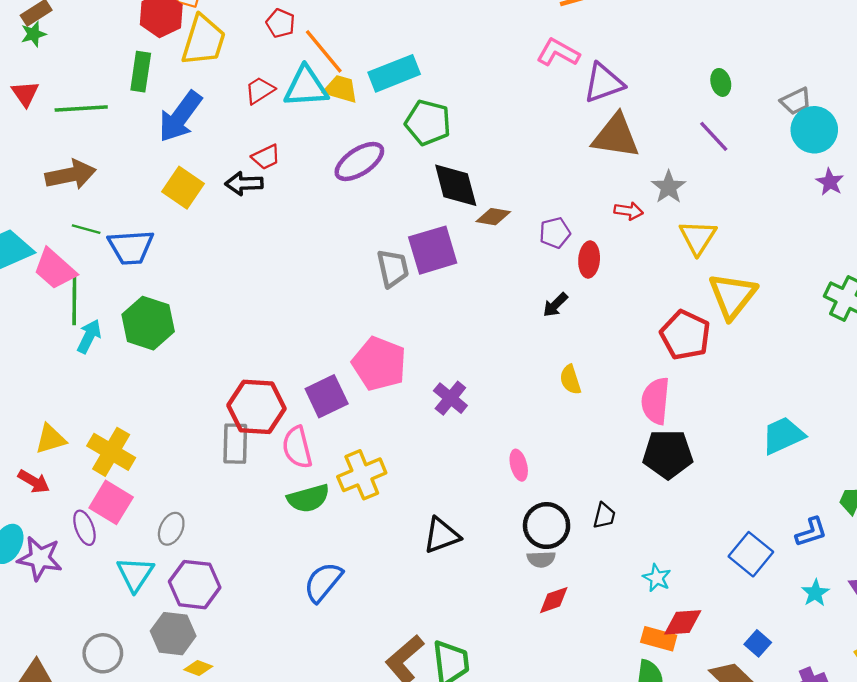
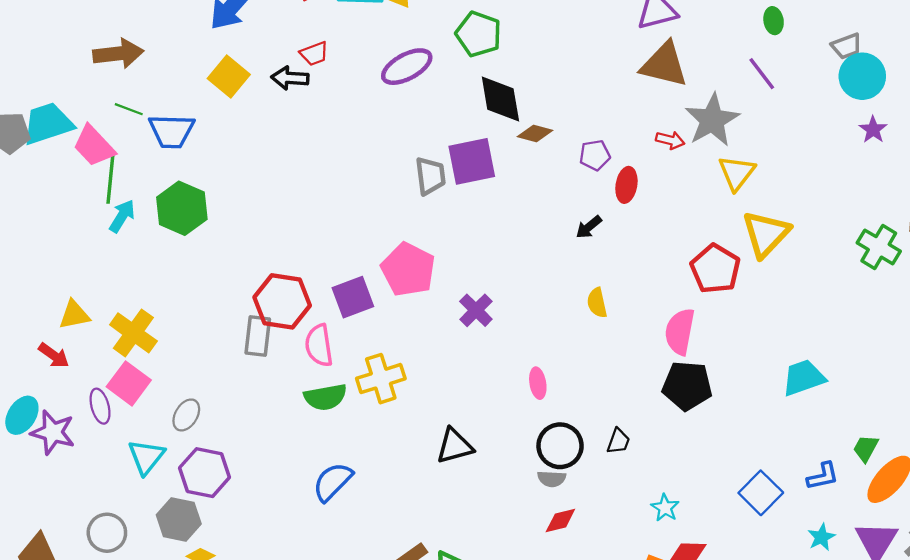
gray star: (669, 187) -> (712, 120), size x1.6

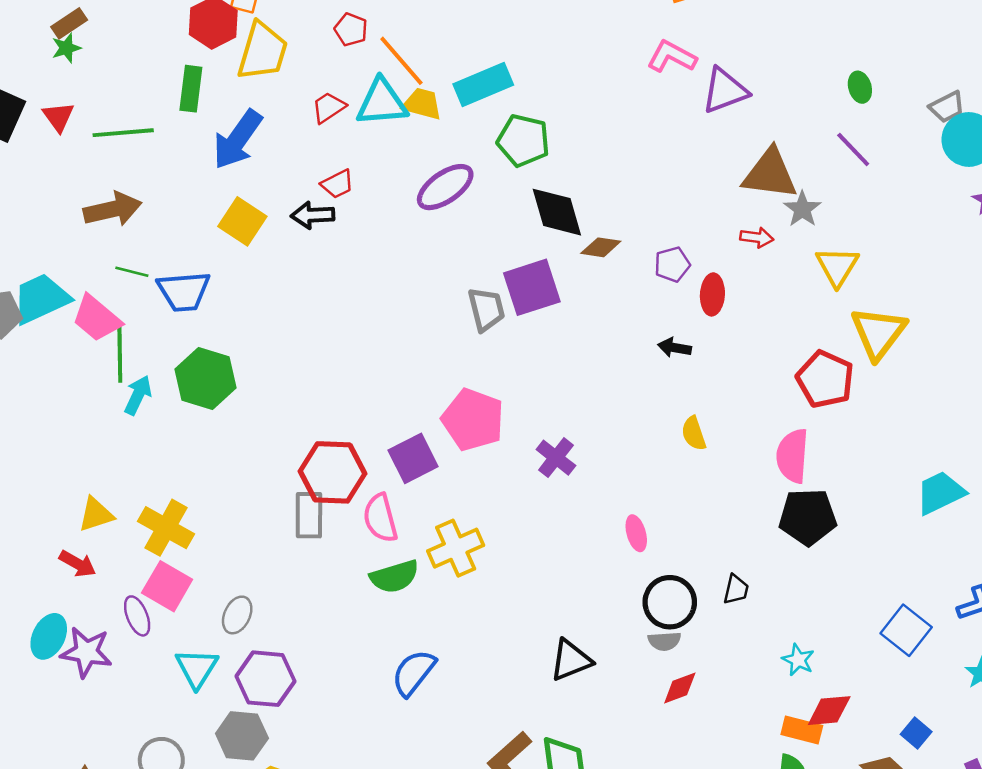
brown triangle: (664, 65) -> (770, 174), moved
gray star: (712, 120) -> (802, 209), size x0.6
black arrow: (589, 227) -> (675, 348), turned 56
black triangle: (455, 446) -> (571, 660), moved

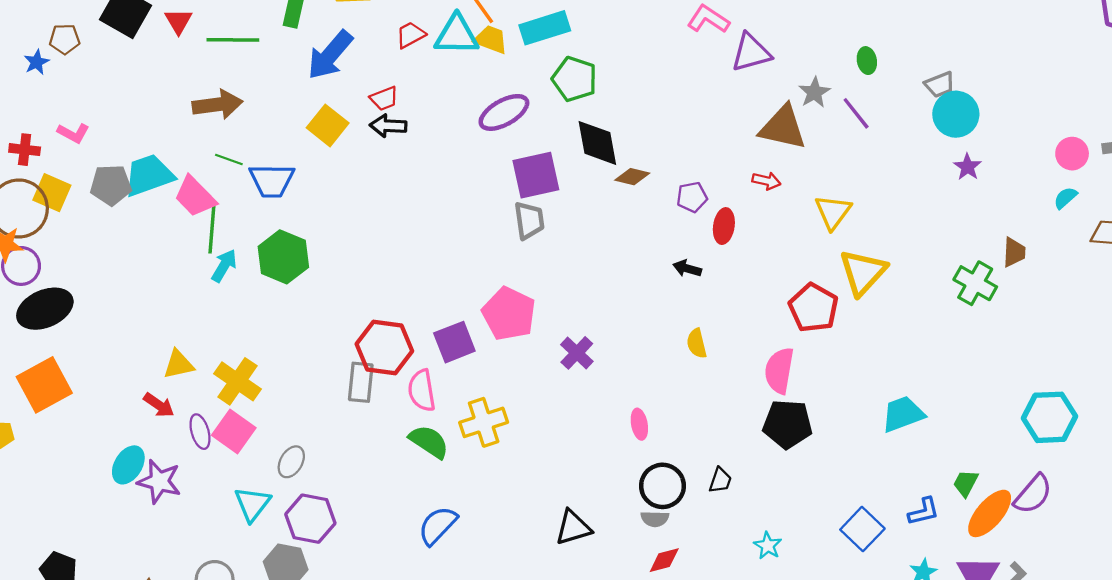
red trapezoid: (337, 184) -> (384, 98), moved
gray star: (802, 209) -> (814, 92), moved
purple square: (532, 287) -> (536, 175), moved
green semicircle: (394, 577) -> (429, 442), turned -135
purple ellipse: (137, 616) -> (200, 432), moved

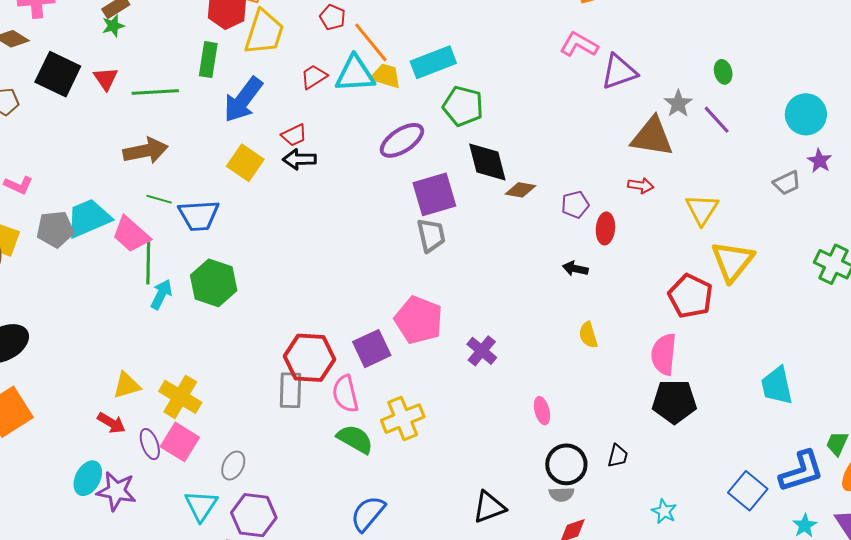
gray trapezoid: (940, 85) -> (787, 183), moved
cyan trapezoid: (903, 414) -> (777, 386), turned -78
blue L-shape: (924, 511) -> (801, 471), size x1.6

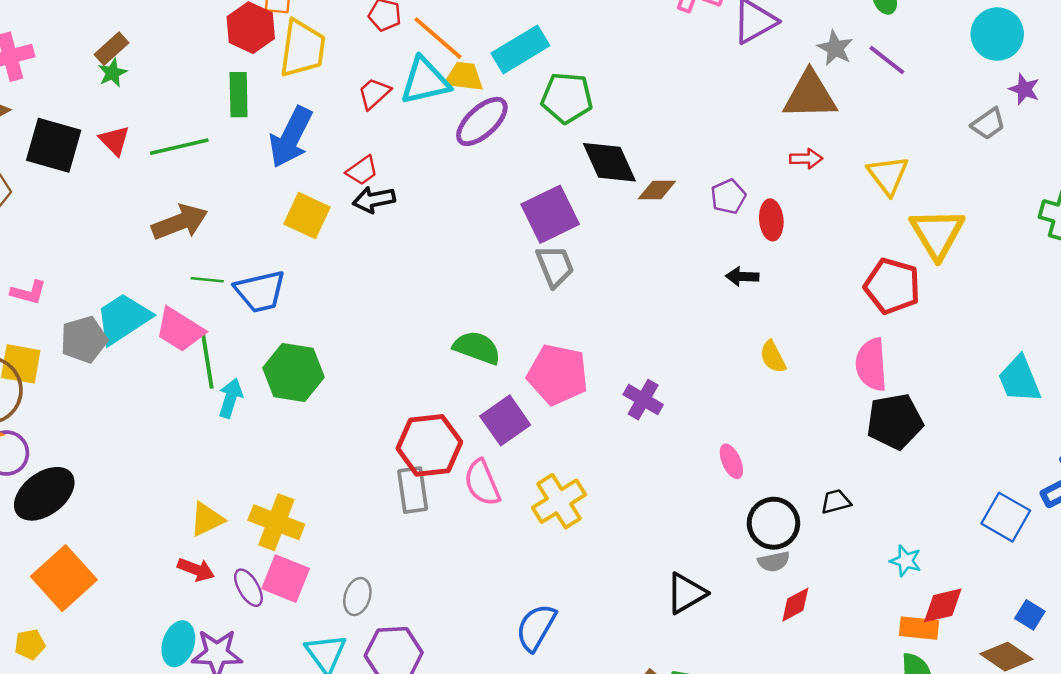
purple ellipse: (402, 140) -> (482, 121), moved
green semicircle: (355, 439) -> (477, 348), moved
black trapezoid: (618, 456) -> (836, 502), turned -110

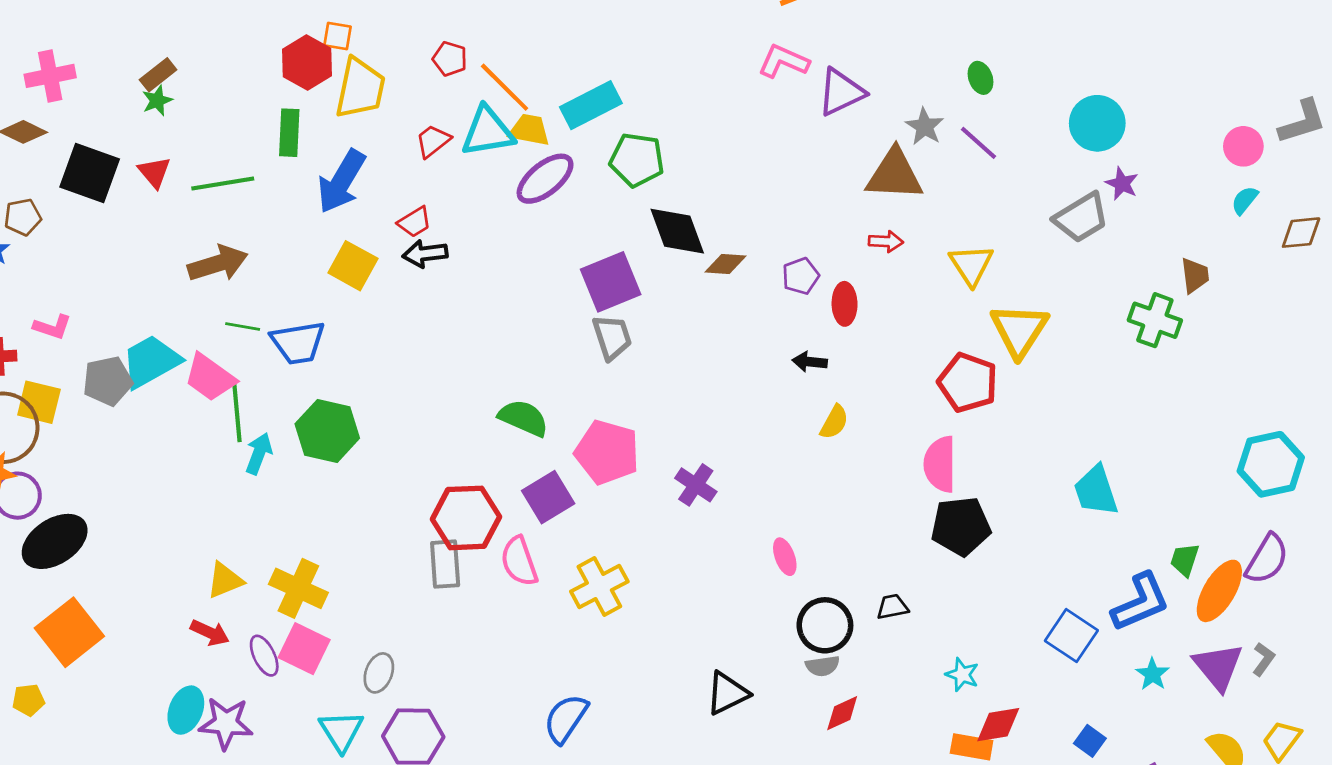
gray trapezoid: (988, 124) -> (1081, 218), size x1.5
yellow semicircle: (773, 357) -> (834, 422), moved, turned -128

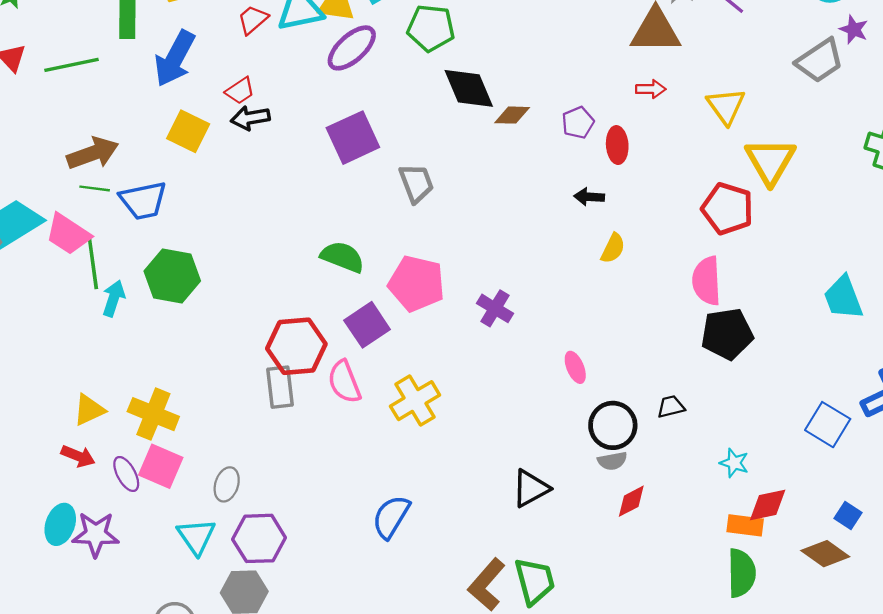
brown arrow: (218, 263) -> (93, 153), moved
purple square: (611, 282) -> (353, 138), moved

